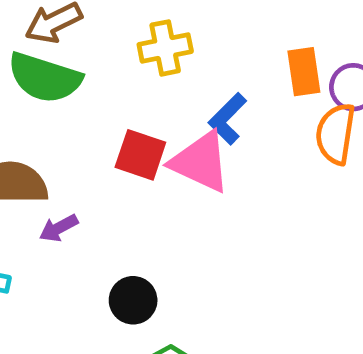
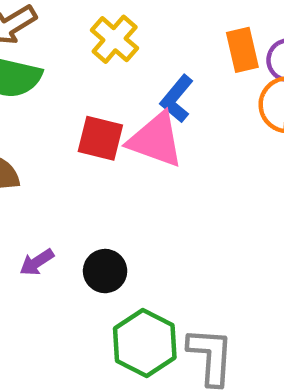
yellow cross: (165, 48) -> (115, 39), turned -33
purple arrow: (59, 228) -> (37, 262), moved

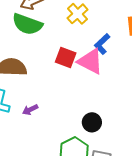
black circle: (105, 271) -> (92, 122), moved

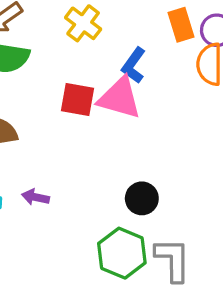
purple arrow: (30, 110) -> (35, 197), turned 49

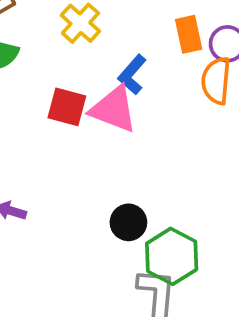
green hexagon: (122, 253) -> (172, 256), moved

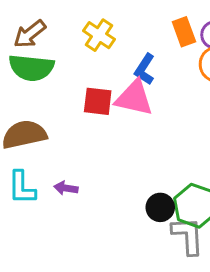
black circle: (128, 222) -> (160, 207), moved

